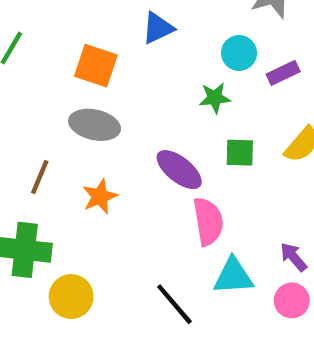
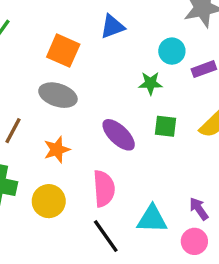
pink semicircle: (208, 221) -> (104, 189), moved
yellow circle: (71, 297) -> (49, 201), moved

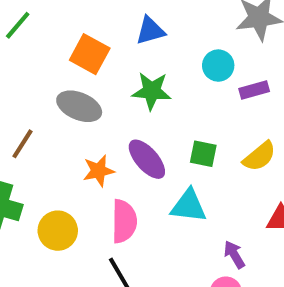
green star: (150, 83) -> (152, 91), moved, size x1.4
orange star: (57, 150) -> (99, 171), moved
cyan triangle: (152, 219) -> (189, 206), moved

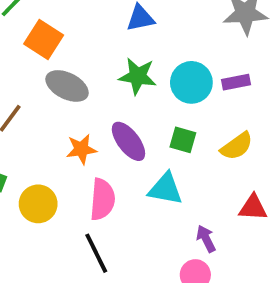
orange square: (90, 54) -> (44, 39), moved
cyan circle: (218, 66) -> (191, 82), moved, size x1.4

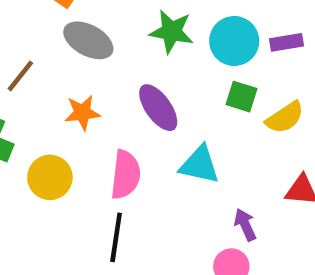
green square: (183, 140) -> (242, 97), moved
orange star: (81, 149) -> (82, 113), moved
black line: (96, 253) -> (116, 237), turned 33

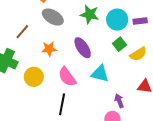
green square: (242, 97) -> (120, 44), turned 32
pink semicircle: (125, 175) -> (67, 77), turned 135

